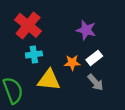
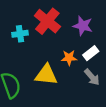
red cross: (28, 25) -> (47, 21), moved
cyan cross: (34, 54) -> (20, 34), moved

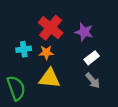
cyan cross: (20, 34) -> (24, 49), moved
orange star: (69, 58) -> (46, 52), moved

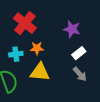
red cross: (51, 28) -> (25, 23), moved
cyan cross: (24, 49) -> (16, 54), moved

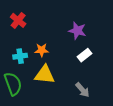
red cross: (25, 23) -> (18, 20), moved, size x0.7
gray arrow: (80, 74) -> (82, 90), moved

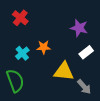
cyan cross: (20, 56) -> (22, 53), turned -32
yellow triangle: (45, 75) -> (64, 72), moved

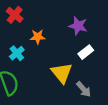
orange star: (44, 47) -> (38, 37), moved
yellow triangle: (64, 72) -> (62, 73), turned 45

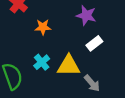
cyan cross: (17, 53) -> (42, 62), moved
yellow triangle: (62, 73) -> (69, 66), turned -50

